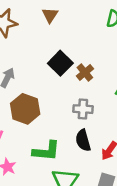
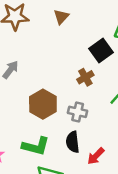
black square: (60, 63) -> (101, 51), moved
brown hexagon: (25, 109) -> (43, 104), moved

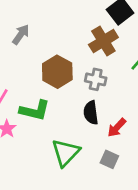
brown cross: (85, 77) -> (103, 41), size x1.5
green L-shape: (36, 146) -> (35, 110), moved

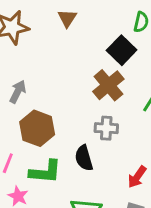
brown hexagon: (57, 72) -> (37, 128), moved
black semicircle: (91, 113) -> (84, 158), moved

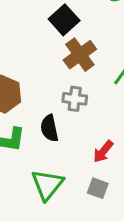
black square: (122, 50) -> (64, 20), moved

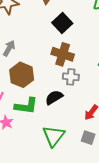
brown cross: (80, 55) -> (63, 54), moved, turned -35
black semicircle: (49, 128) -> (54, 97), turned 72

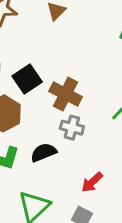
black square: (62, 23) -> (27, 79), moved

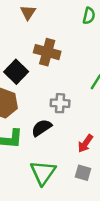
brown cross: (66, 94) -> (47, 52), moved

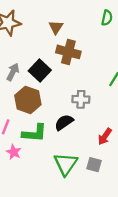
brown triangle: (28, 12) -> (56, 27), moved
gray square: (83, 173) -> (94, 165), moved

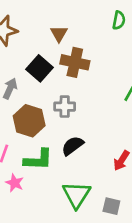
black square: (40, 71) -> (39, 68), moved
gray cross: (81, 99) -> (65, 107), moved
gray square: (94, 165) -> (111, 206), moved

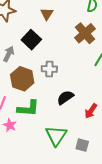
brown cross: (75, 62) -> (85, 33), moved, turned 35
black semicircle: (73, 146) -> (65, 98), moved

